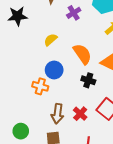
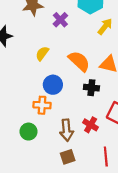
green circle: (21, 131) -> (29, 132), moved

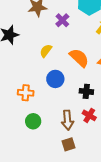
black cross: (91, 88) -> (86, 91), moved
orange cross: (42, 105) -> (26, 93), moved

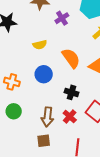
yellow semicircle: (46, 51) -> (40, 45), turned -152

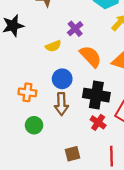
purple cross: (62, 18) -> (75, 29), moved
black cross: (71, 92) -> (96, 95), size x1.6
brown arrow: (47, 117) -> (61, 104), moved

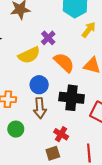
yellow semicircle: (53, 46) -> (29, 55), size x1.5
red cross: (98, 122) -> (61, 134), moved

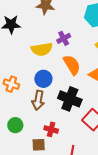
green circle: (16, 129) -> (15, 125), moved
red cross: (61, 134) -> (51, 129), turned -32

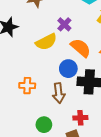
blue circle: (43, 79) -> (68, 69), moved

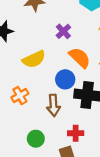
yellow semicircle: (46, 42) -> (34, 59), moved
orange cross: (27, 86) -> (20, 96), turned -35

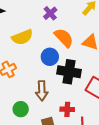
brown arrow: (53, 105) -> (42, 91), moved
red cross: (76, 133) -> (67, 109), moved

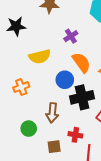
black cross: (69, 72) -> (82, 97), turned -30

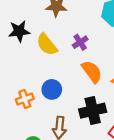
yellow semicircle: (40, 57) -> (47, 45), moved, turned 65
blue circle: (65, 80) -> (52, 89), moved

